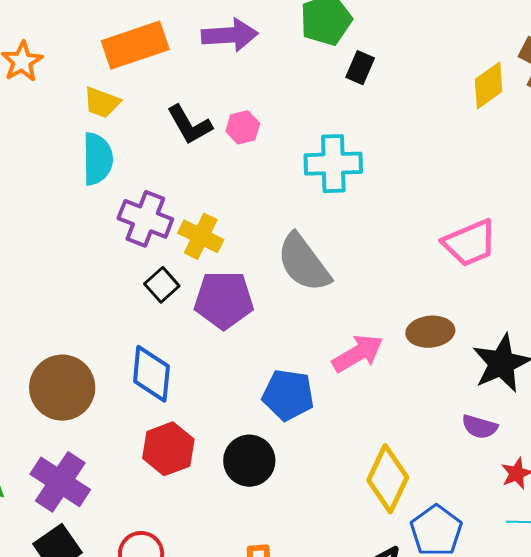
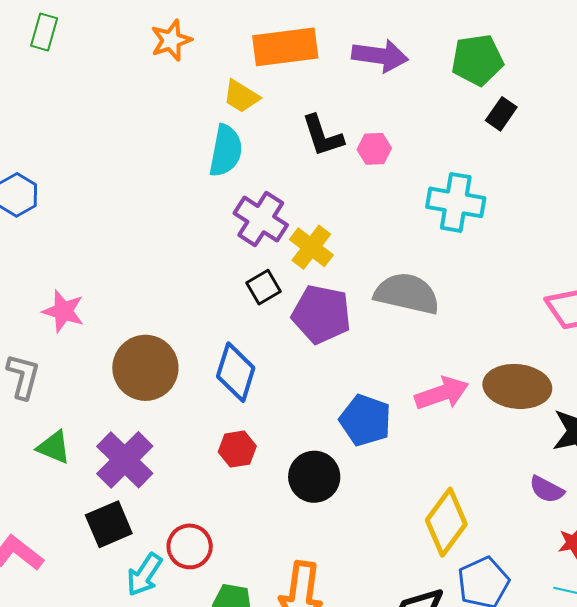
gray semicircle: (304, 263) -> (407, 294), turned 128
brown ellipse: (430, 332) -> (517, 386), size x1.4
red hexagon: (168, 449) -> (237, 449), size x0.7

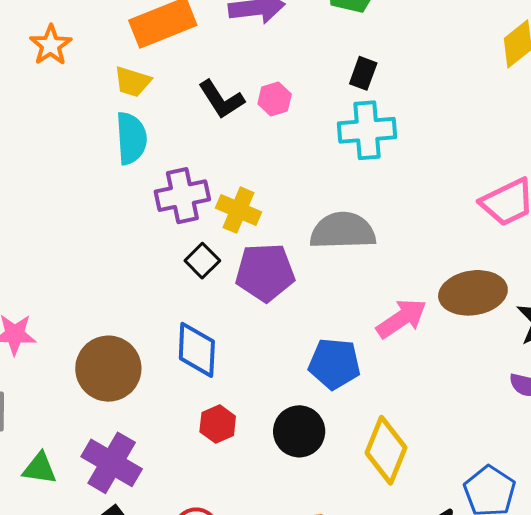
black rectangle: (501, 114) -> (363, 73), moved
purple cross: (261, 219) -> (182, 196), turned -30
yellow diamond: (446, 522) -> (386, 450), moved

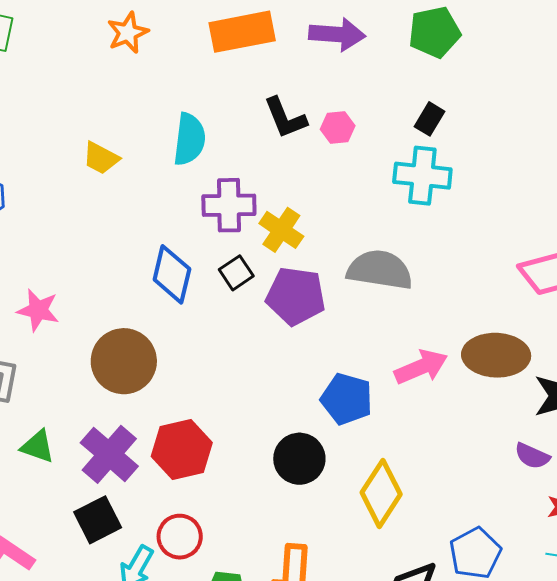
yellow trapezoid: (133, 82) -> (101, 158), moved
blue diamond: (197, 350) -> (172, 274), moved
red hexagon: (218, 424) -> (182, 449), moved, size x1.6

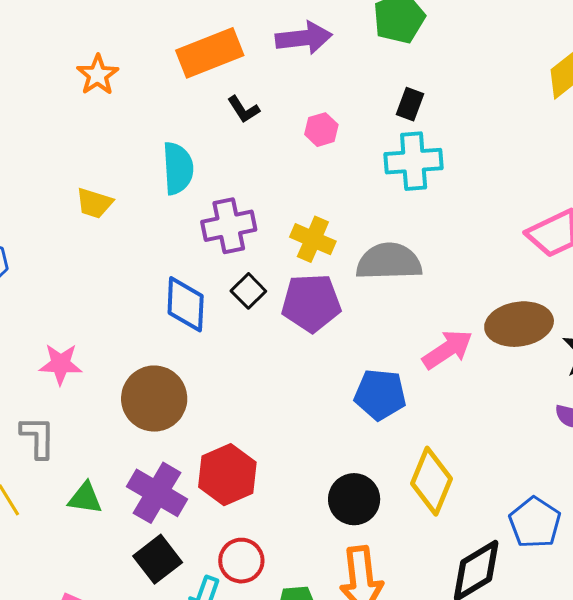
black L-shape: (285, 118) -> (244, 109), moved, size x0.7
yellow cross: (281, 230) -> (313, 239), moved
black circle: (299, 459) -> (354, 499), moved

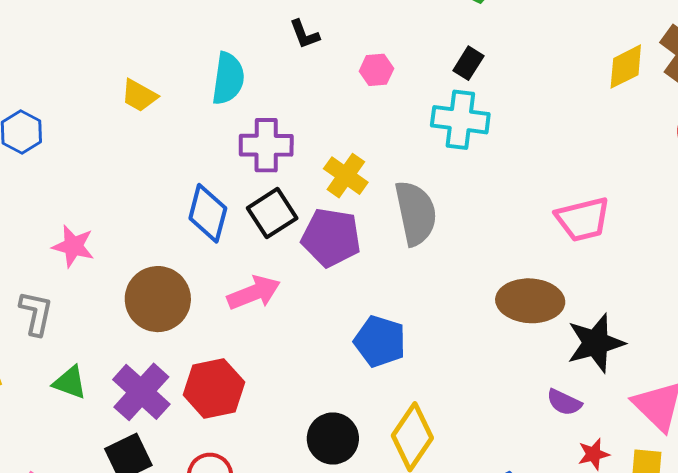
gray semicircle: (389, 262) -> (416, 213), turned 68
black square: (248, 291) -> (272, 213), size x1.4
pink arrow: (447, 349) -> (254, 293), moved

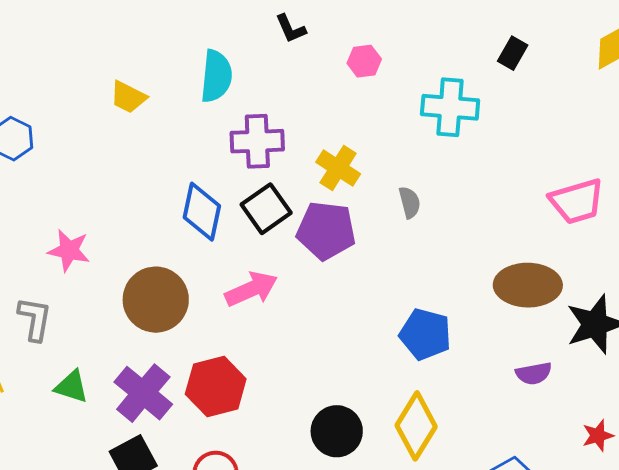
black rectangle: (468, 63) -> (513, 53), moved
gray semicircle: (416, 213) -> (410, 202), size x0.5
blue pentagon: (380, 341) -> (425, 334), moved
purple semicircle: (564, 402) -> (534, 373), moved, turned -33

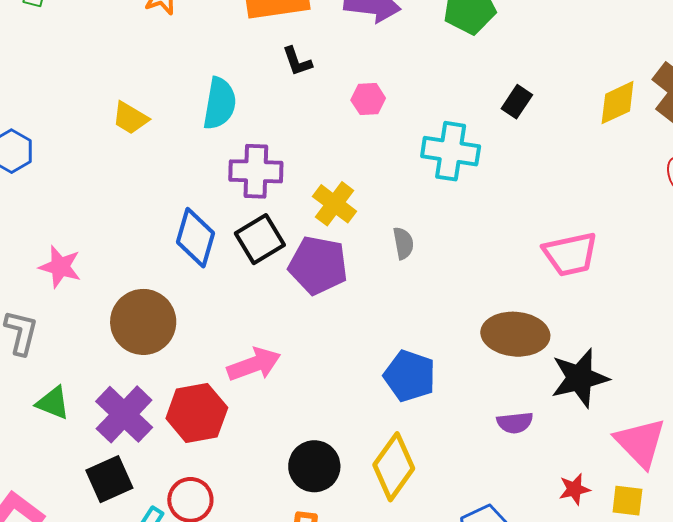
pink arrow: (251, 289) -> (254, 364), moved

